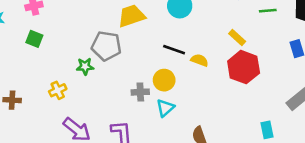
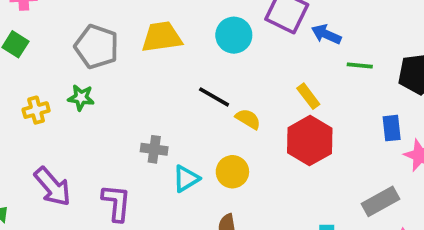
gray pentagon: (106, 46) -> (97, 47), moved
yellow circle: (164, 80) -> (232, 172), moved
yellow cross: (58, 90) -> (36, 110), moved

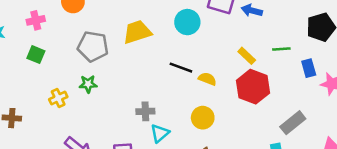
green line: (360, 66) -> (281, 49), moved
cyan triangle: (186, 179) -> (160, 133), moved
gray rectangle: (381, 201) -> (293, 123), moved

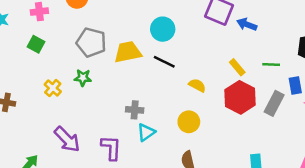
cyan circle: (187, 22) -> (163, 29), moved
yellow trapezoid: (137, 32) -> (128, 52), moved
black line: (181, 68) -> (164, 62), moved
yellow cross: (58, 98) -> (53, 88), turned -30
gray rectangle: (293, 123) -> (274, 103), moved, turned -30

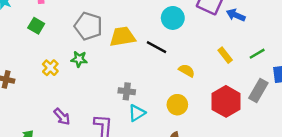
cyan circle: (163, 29) -> (173, 18), moved
green line: (271, 64) -> (257, 54), turned -35
red hexagon: (240, 97) -> (226, 101), moved
purple arrow: (67, 139) -> (62, 117), size x0.7

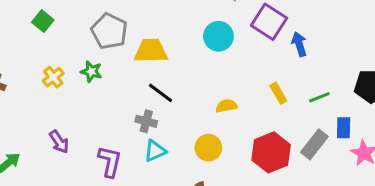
blue arrow: (236, 15) -> (299, 44), turned 42
black line: (157, 47) -> (161, 93), moved
yellow semicircle: (187, 71) -> (226, 106), turned -49

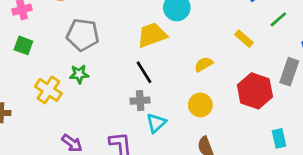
yellow trapezoid: (151, 51) -> (152, 35), moved
yellow cross: (53, 77) -> (48, 90), size x1.4
black line: (161, 93) -> (144, 72), turned 40
green line: (319, 97) -> (278, 19), moved

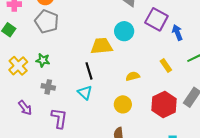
gray pentagon: (83, 35) -> (47, 21), moved
gray cross: (140, 101) -> (48, 87), moved
cyan triangle: (156, 123) -> (85, 93), moved, turned -49

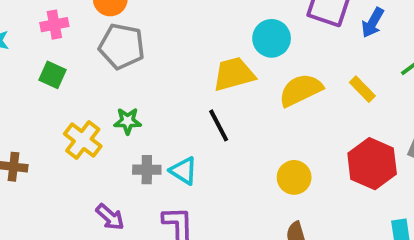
blue arrow: (177, 32) -> (373, 23), turned -119
yellow semicircle: (133, 76) -> (301, 90), moved, size x1.6
cyan triangle: (85, 93) -> (184, 171), moved

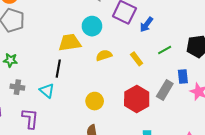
yellow semicircle: (301, 90) -> (104, 55), size x0.7
black line: (219, 125) -> (58, 69), turned 30
cyan triangle: (184, 171) -> (47, 91), moved

